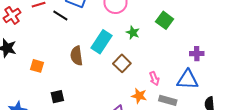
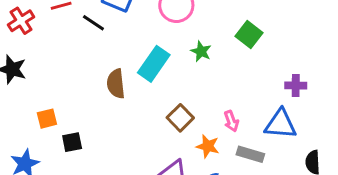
brown square: (122, 63) -> (180, 118), moved
orange square: (37, 66) -> (47, 119), moved, turned -32
black square: (57, 97) -> (72, 142), moved

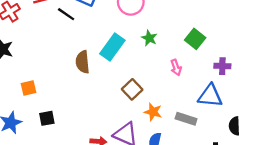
green square: (249, 34) -> (195, 39), moved
pink arrow: (231, 121) -> (176, 67), moved
black square: (72, 142) -> (47, 118), moved

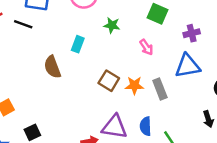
cyan rectangle: (112, 47) -> (78, 44), size x0.6
orange star: (153, 112) -> (134, 85), moved
gray rectangle: (186, 119) -> (160, 89), moved, turned 66

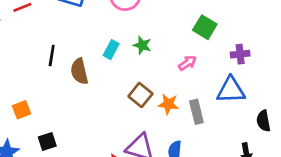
black line: (23, 24) -> (52, 56), moved, turned 72
green star: (112, 25) -> (142, 45), moved
pink arrow: (146, 47) -> (187, 63), turned -98

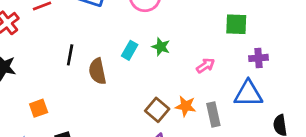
green square: (205, 27) -> (236, 24), moved, turned -30
brown square: (140, 95) -> (157, 110), moved

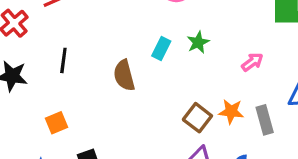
green star: (161, 47) -> (198, 42), turned 30
black line: (70, 55) -> (63, 60), moved

